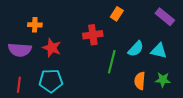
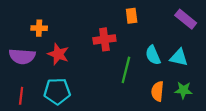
orange rectangle: (117, 14) -> (132, 16), turned -40
cyan semicircle: (136, 49) -> (153, 55), turned 114

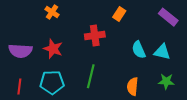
orange rectangle: (132, 16) -> (119, 14), turned 40
orange cross: (39, 28) -> (52, 12), moved, turned 32
green line: (126, 70) -> (91, 76), moved
orange semicircle: (157, 91) -> (133, 86), moved

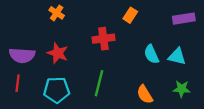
purple rectangle: (168, 17) -> (184, 19), turned -48
red line: (19, 86) -> (18, 83), moved
orange semicircle: (133, 86) -> (145, 94), turned -36

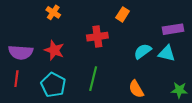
purple rectangle: (184, 19) -> (173, 29), moved
cyan semicircle: (151, 54) -> (143, 51), turned 78
green star: (182, 89) -> (179, 90), moved
cyan pentagon: (57, 90) -> (53, 85), turned 30

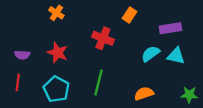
purple rectangle: (173, 29) -> (170, 28), moved
red cross: (97, 37) -> (103, 38), turned 30
purple semicircle: (21, 52) -> (22, 55), size x0.6
orange semicircle: (136, 89) -> (144, 94), turned 102

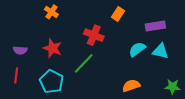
green line: (99, 83) -> (84, 63), moved, turned 30

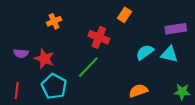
orange cross: (51, 12) -> (54, 21), moved, turned 32
purple rectangle: (155, 26) -> (176, 29), moved
red star: (52, 48) -> (44, 59), moved
red line: (16, 75) -> (17, 91), moved

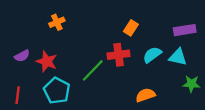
orange rectangle: (124, 15) -> (131, 28), moved
red cross: (99, 37) -> (119, 55), moved, turned -30
purple semicircle: (21, 53) -> (22, 56), turned -32
green star: (182, 92) -> (191, 84), moved

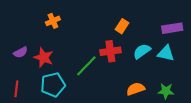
green star: (191, 84) -> (166, 91), moved
cyan pentagon: (57, 91) -> (53, 85), turned 30

